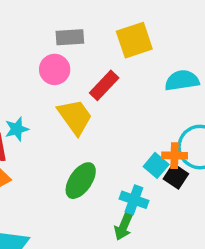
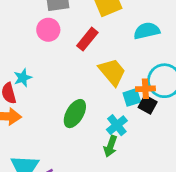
yellow trapezoid: (75, 117) -> (112, 72), moved
cyan square: (156, 165) -> (132, 97), turned 36
cyan cross: (134, 200) -> (117, 125), turned 36

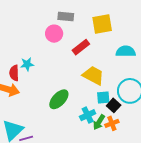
yellow trapezoid: (112, 72) -> (93, 75), turned -35
orange cross: (145, 89) -> (112, 123), moved, turned -32
green arrow: (110, 146) -> (99, 122), moved

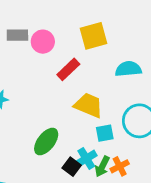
gray rectangle: (66, 17) -> (17, 35), moved
pink circle: (54, 34) -> (43, 42), moved
black square: (114, 105) -> (72, 167), moved

